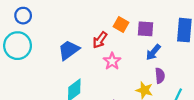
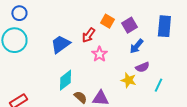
purple square: (145, 29) -> (129, 25), turned -35
purple semicircle: (160, 76) -> (142, 67), turned 72

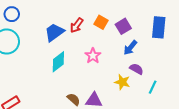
red arrow: (88, 35) -> (77, 25), moved
blue trapezoid: (60, 44) -> (54, 32), moved
purple semicircle: (142, 67) -> (136, 69), turned -128
cyan diamond: (65, 80) -> (58, 62), moved

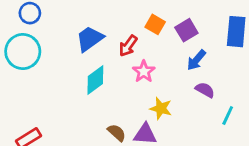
red arrow: (77, 25) -> (128, 46), moved
yellow star: (122, 82) -> (161, 108), moved

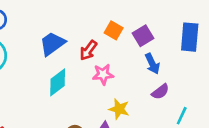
blue arrow: (196, 60) -> (152, 64), turned -66
pink star: (144, 71) -> (103, 74), turned 30
purple semicircle: (205, 90) -> (160, 92), turned 114

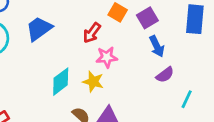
blue trapezoid: (52, 44) -> (39, 29), moved
cyan diamond: (58, 82) -> (61, 82), moved
yellow star: (119, 109) -> (93, 82), moved

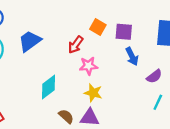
purple square: (147, 18) -> (124, 32), turned 36
purple semicircle: (165, 75) -> (154, 76), moved
yellow star: (93, 82) -> (93, 93), moved

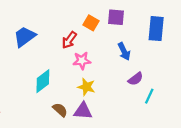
purple square: (124, 32) -> (116, 17), moved
purple semicircle: (154, 76) -> (136, 79), moved

